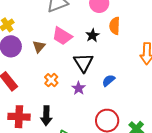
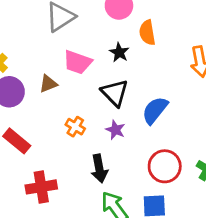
brown triangle: (39, 46) -> (48, 84), turned 40
blue semicircle: (109, 80) -> (155, 110), size x1.5
black arrow: (46, 116) -> (99, 168), moved

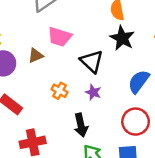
black star: (119, 52) -> (122, 38), moved, size x1.5
blue semicircle: (155, 110) -> (139, 82), moved

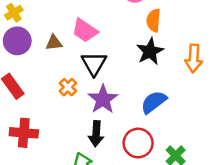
black triangle: (92, 61) -> (94, 64), moved
purple star: (93, 92) -> (103, 99), size x1.6
black arrow: (81, 125) -> (96, 134), moved

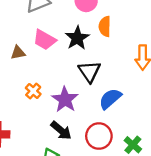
black star: (150, 51) -> (77, 38), moved
black triangle: (94, 64) -> (89, 71), moved
black arrow: (96, 134) -> (61, 130), turned -50

